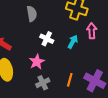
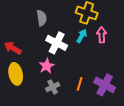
white cross: (47, 39) -> (57, 43), size x1.5
cyan arrow: (73, 42) -> (82, 36), moved

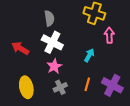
cyan arrow: (82, 36) -> (89, 55), moved
white cross: (57, 43) -> (52, 42), moved
yellow ellipse: (16, 74) -> (26, 87), moved

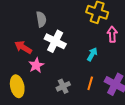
gray semicircle: (49, 18) -> (41, 19), moved
pink star: (54, 66) -> (36, 65), moved
yellow ellipse: (26, 87) -> (17, 86), moved

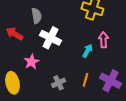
pink arrow: (112, 34) -> (103, 40), moved
red arrow: (23, 47) -> (14, 34), moved

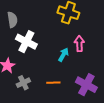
orange line: (85, 80) -> (53, 83), moved, turned 72
gray cross: (58, 83) -> (23, 83), moved

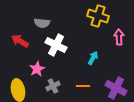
gray semicircle: (12, 20) -> (42, 23), turned 105
pink arrow: (79, 44) -> (119, 37), moved

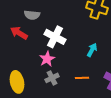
gray semicircle: (42, 23) -> (32, 15), moved
pink star: (37, 69) -> (47, 59), moved

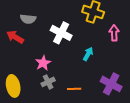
white cross: (55, 37) -> (61, 33), moved
orange line: (82, 78) -> (74, 89), moved

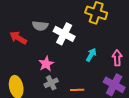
gray semicircle: (28, 19) -> (40, 26), moved
pink arrow: (114, 33) -> (117, 58), moved

